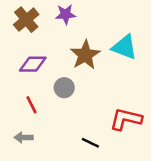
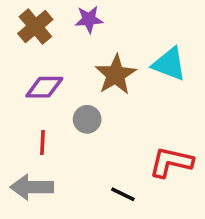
red line: (31, 105) -> (43, 143), turned 30
gray arrow: (24, 137) -> (32, 187), size x1.6

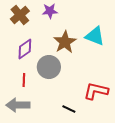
purple diamond: (44, 87) -> (25, 49), turned -35
gray circle: (87, 119) -> (49, 67), size x1.5

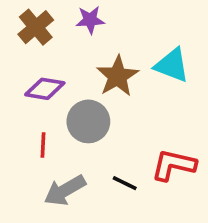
purple diamond: (25, 49) -> (45, 89), turned 45
gray arrow: (18, 105) -> (65, 190), moved, turned -30
black line: (69, 109) -> (125, 183), moved

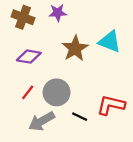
brown cross: (36, 27) -> (23, 17), turned -30
gray circle: (88, 121) -> (57, 92), moved
red line: (43, 145) -> (28, 92), turned 35

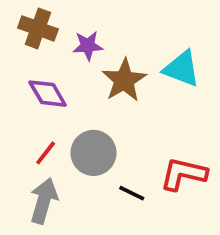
purple star: (58, 13) -> (88, 46), moved
purple diamond: (29, 57) -> (48, 94), turned 50
gray arrow: (42, 121) -> (44, 201), moved, turned 136

